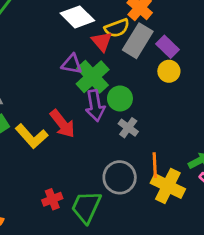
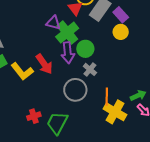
gray circle: (120, 177) -> (75, 90), moved

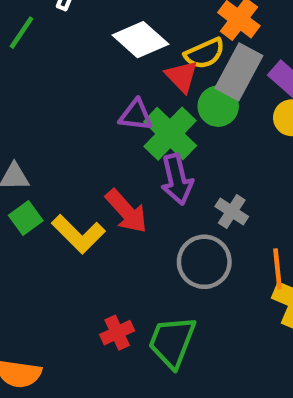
green circle: (85, 49) -> (218, 106), moved

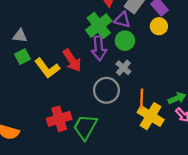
green circle: (218, 106) -> (125, 41), moved
purple triangle: (136, 115) -> (122, 20), moved
red cross: (117, 333) -> (59, 119), size x1.5

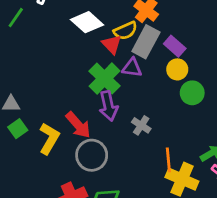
green circle: (125, 41) -> (192, 93), moved
yellow L-shape: (47, 68) -> (49, 138), turned -105
gray circle: (106, 90) -> (92, 155), moved

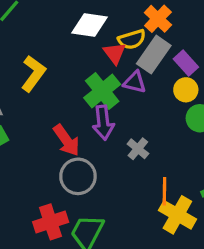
white diamond: (87, 22) -> (89, 25), turned -40
yellow L-shape: (49, 138) -> (33, 73), moved

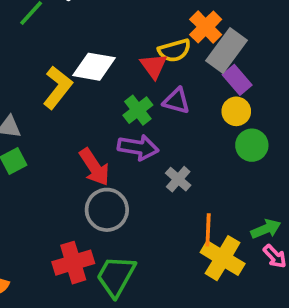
white diamond: (89, 25) -> (94, 67), moved
gray rectangle: (154, 55) -> (226, 50), moved
green cross: (102, 91) -> (138, 110), size x0.7
purple arrow: (103, 123) -> (138, 147), turned -76

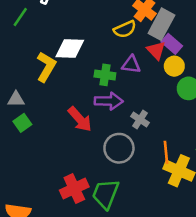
red triangle: (154, 66) -> (156, 50), moved
green cross: (138, 110) -> (105, 75), turned -36
gray circle: (107, 210) -> (119, 148), moved

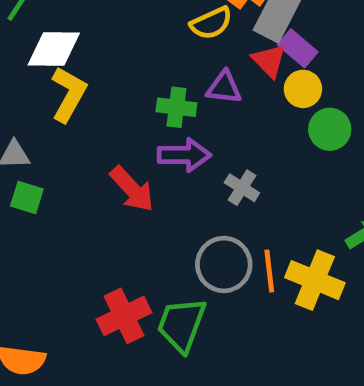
white diamond: (70, 49) -> (54, 49), moved
green square: (22, 123) -> (27, 198), turned -36
gray circle: (119, 148) -> (224, 264), moved
orange line: (166, 152) -> (269, 271), moved

